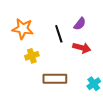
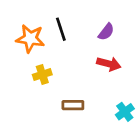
black line: (59, 34) -> (61, 29), moved
brown rectangle: (55, 79) -> (73, 105), size x0.7

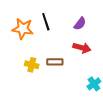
yellow cross: (42, 75) -> (32, 65), moved, turned 32
brown rectangle: (73, 105) -> (55, 62), moved

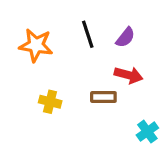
black line: (46, 22) -> (88, 34), moved
brown rectangle: (55, 62) -> (103, 97), moved

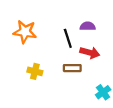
black line: (88, 34) -> (68, 38), moved
purple semicircle: (125, 37) -> (88, 26), turned -128

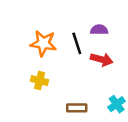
orange star: (25, 32) -> (43, 43), moved
brown rectangle: (72, 68) -> (77, 108), moved

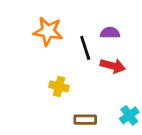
orange star: (43, 43) -> (48, 31), moved
yellow cross: (40, 81) -> (59, 86), moved

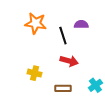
red arrow: (113, 66) -> (69, 61), moved
yellow cross: (59, 86) -> (35, 73), moved

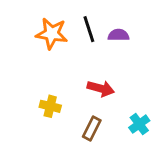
black line: (63, 36) -> (89, 29), moved
brown rectangle: (63, 88) -> (92, 129), turned -63

